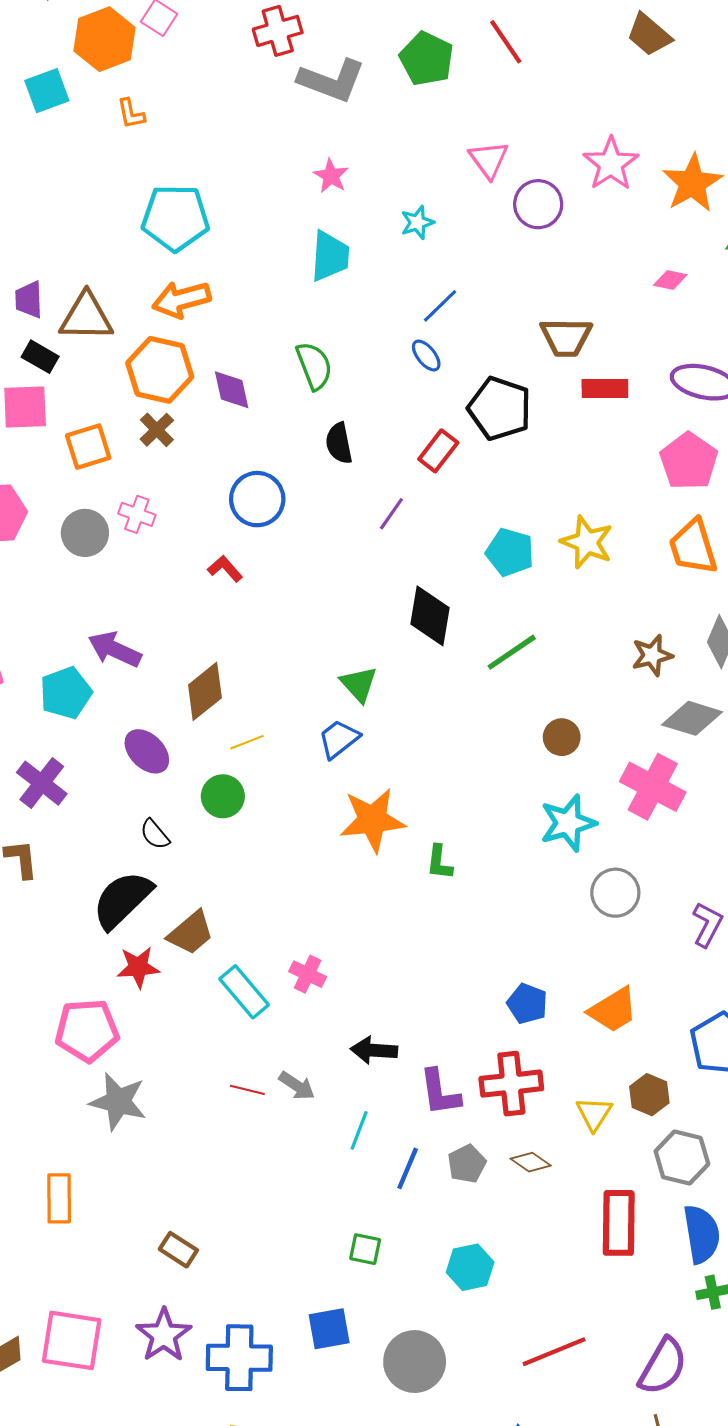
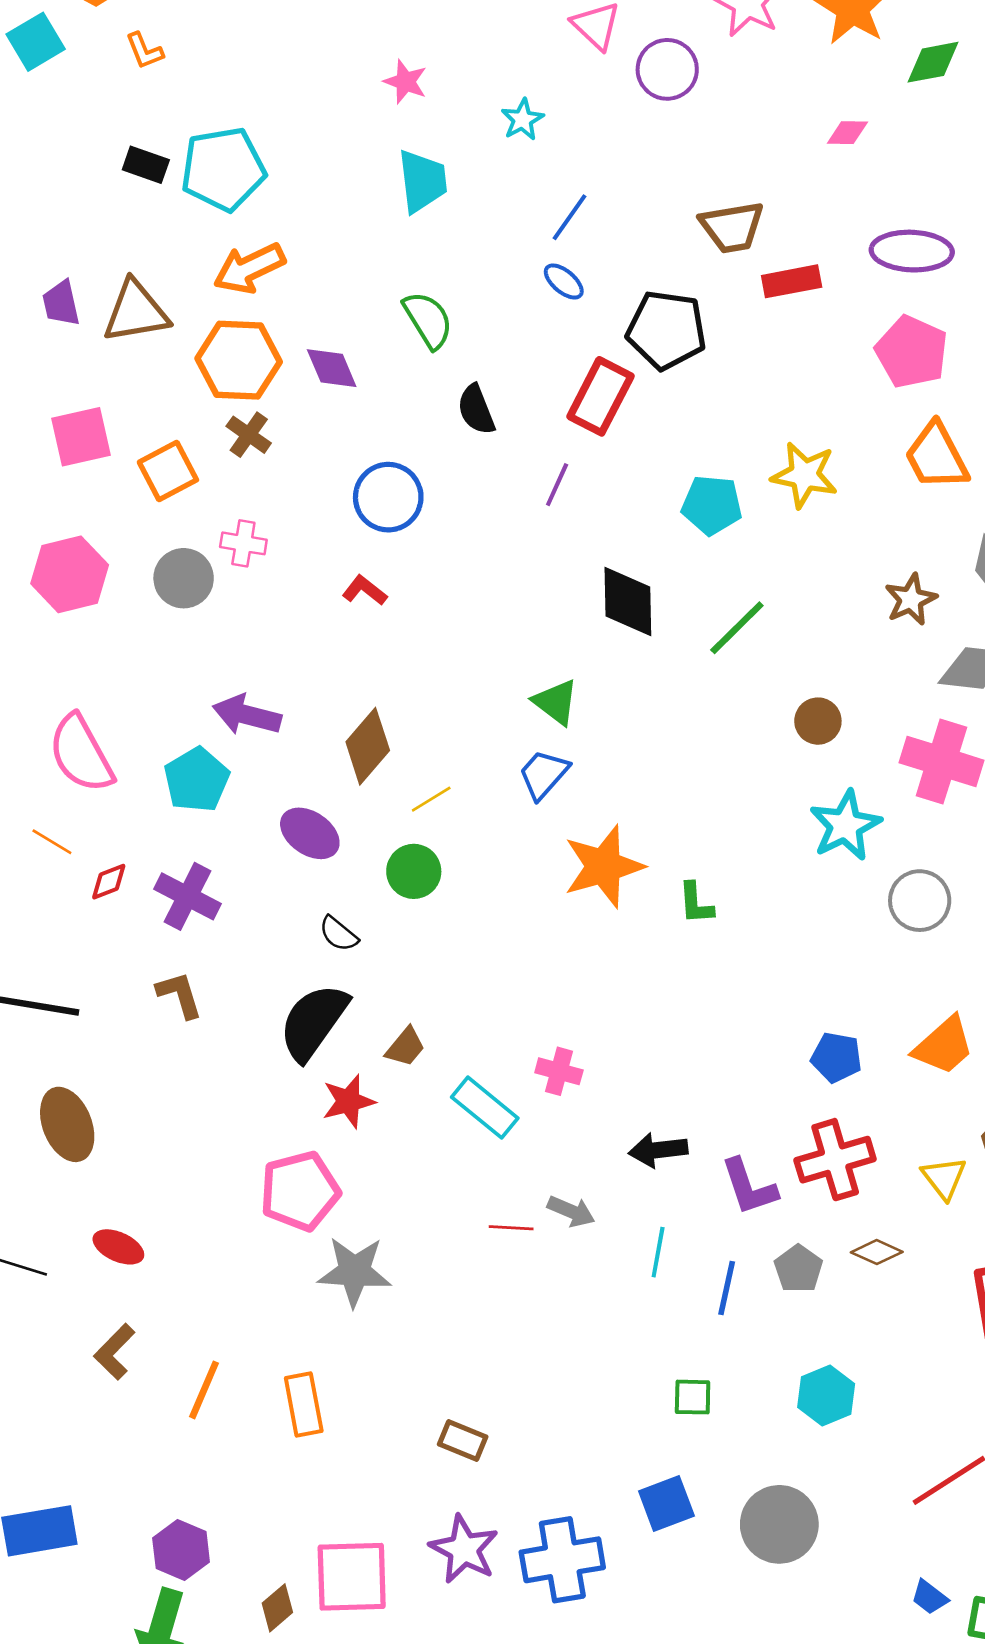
black rectangle: (40, 357) -> (146, 165), moved
red rectangle: (438, 451) -> (600, 396), size x1.4
brown trapezoid: (191, 933) -> (405, 1047), size x0.7

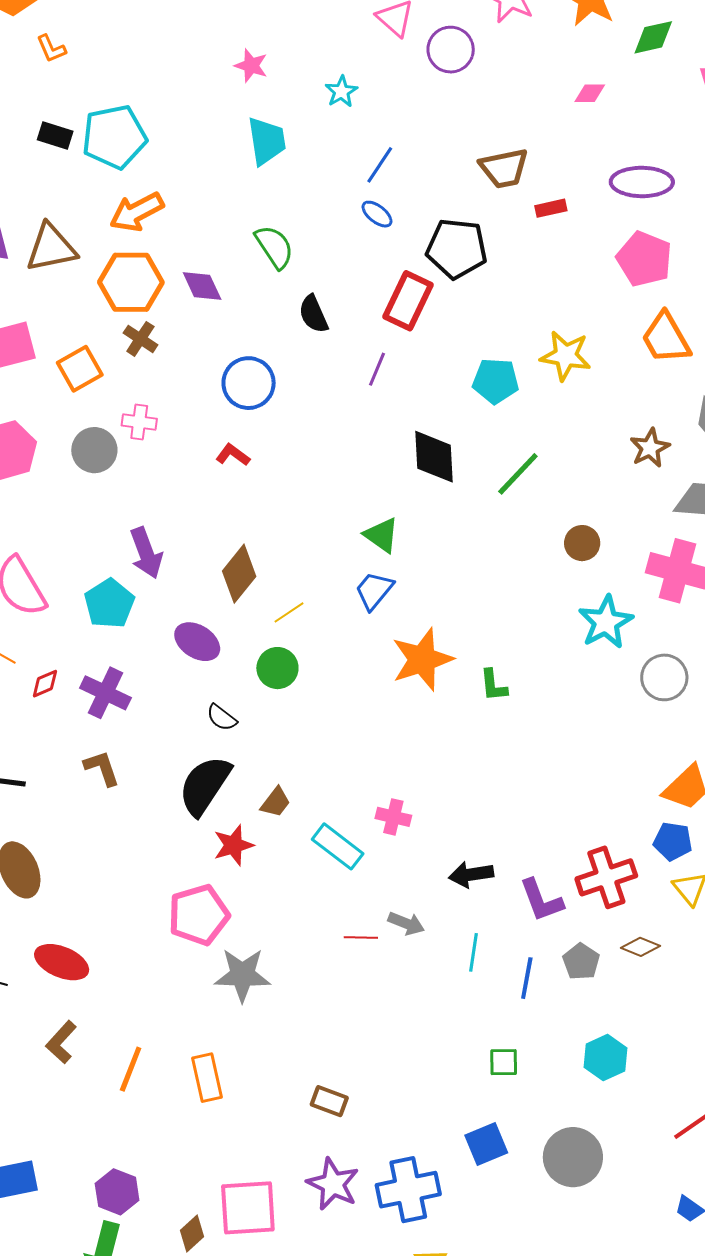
red rectangle: (792, 281) -> (551, 208), size x0.7
purple arrow: (247, 715) -> (146, 553), turned -123
blue pentagon: (836, 1057) -> (673, 841), moved
red ellipse: (118, 1247) -> (62, 962), size x1.4

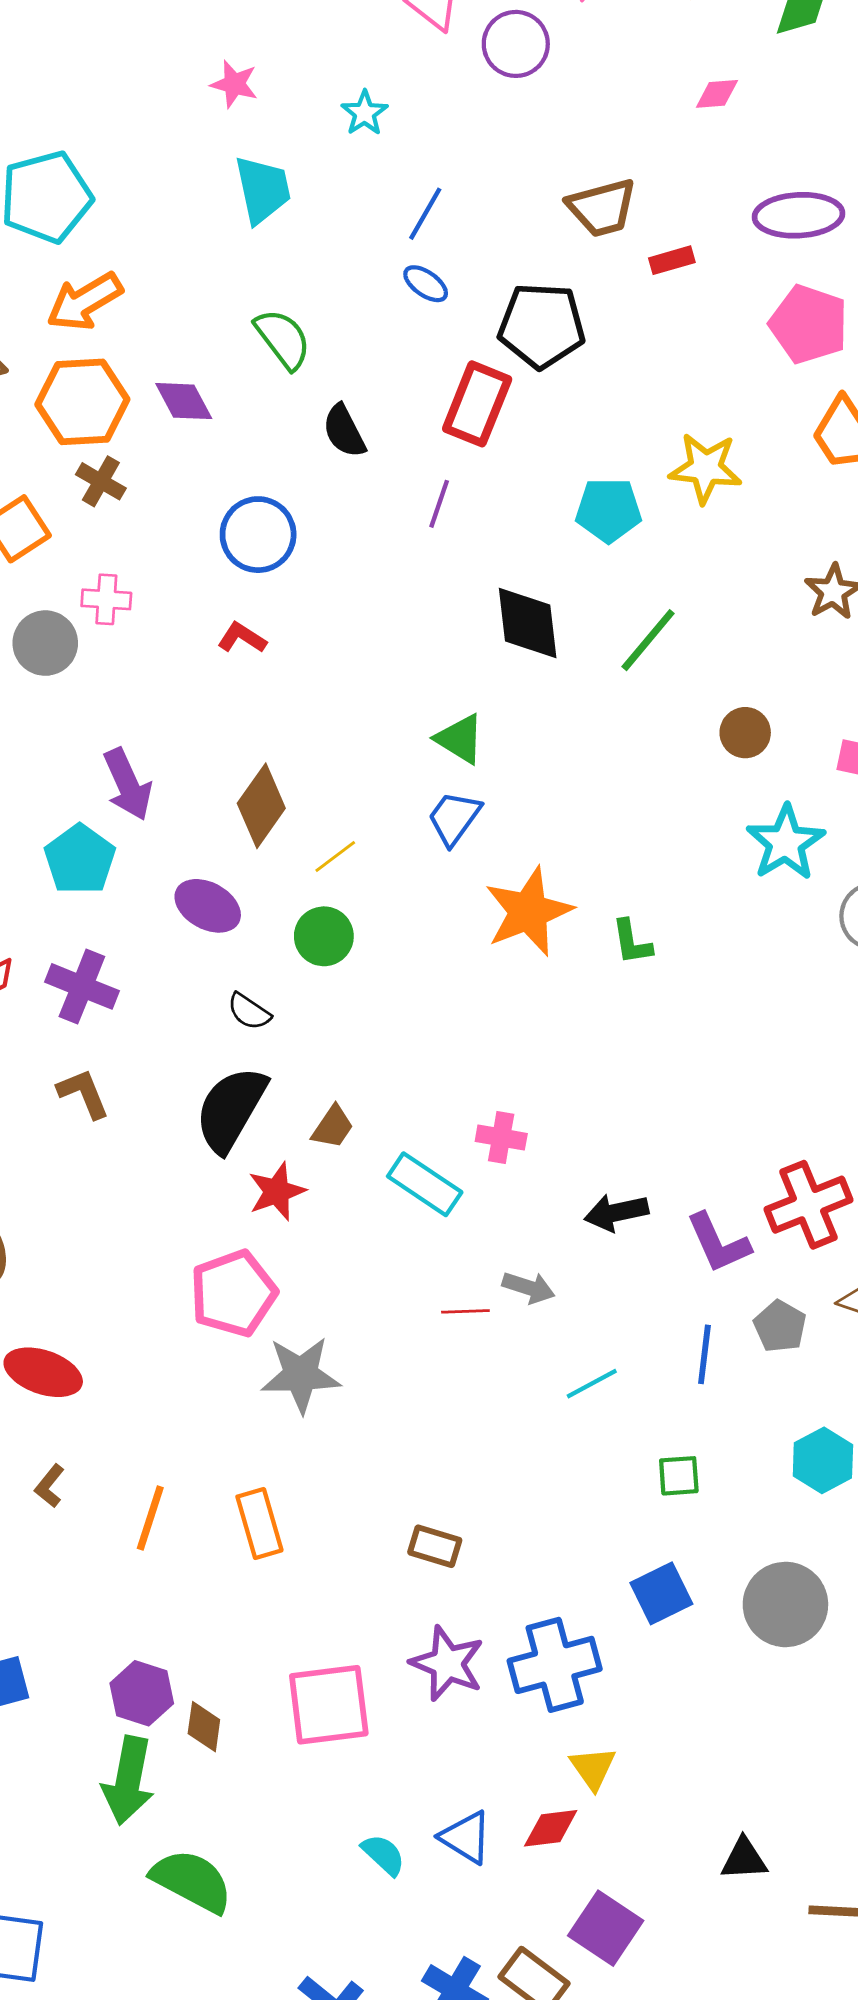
cyan line: (474, 952) -> (592, 1384), moved, turned 57
brown L-shape: (61, 1042) -> (50, 1486), size x0.7
brown diamond: (192, 1233) -> (204, 1727), moved, turned -36

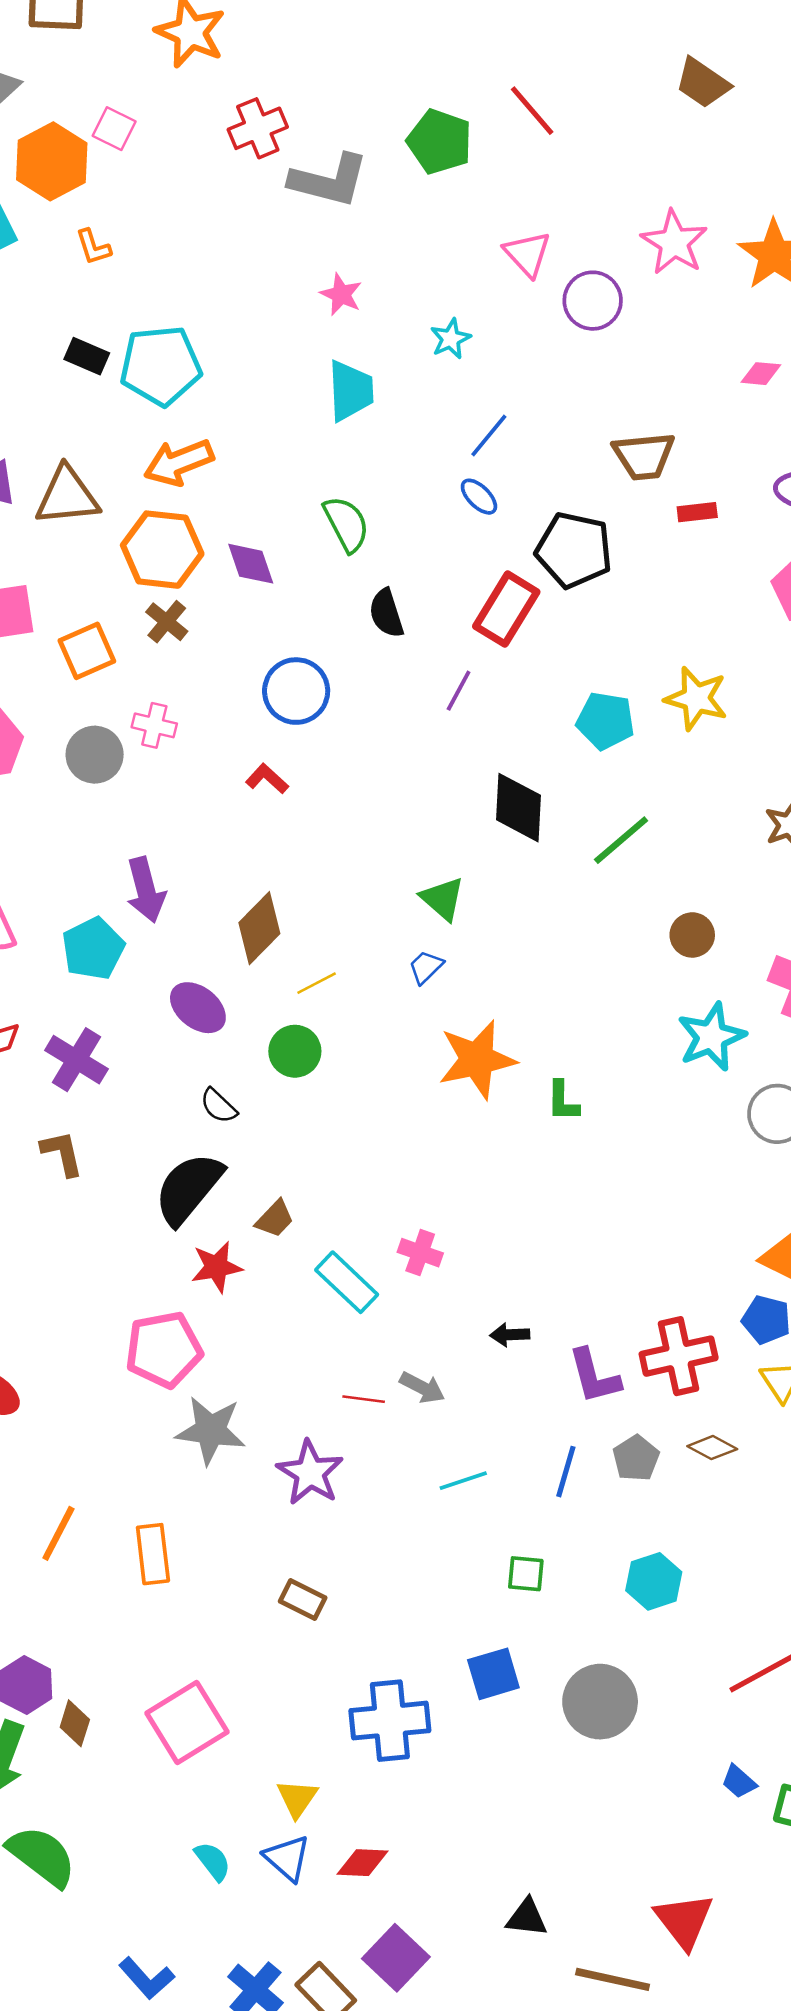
blue trapezoid: (454, 818) -> (426, 967), size x0.7
black arrow: (616, 1212) -> (510, 1335), size x0.7
purple star: (447, 1663) -> (310, 1473), moved
pink square: (329, 1705) -> (187, 1722), turned -34
yellow triangle: (593, 1768) -> (297, 1798), moved

